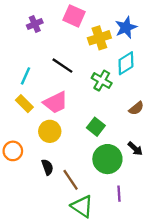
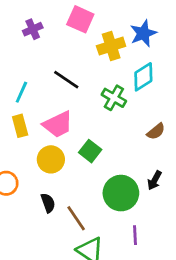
yellow rectangle: (24, 104) -> (20, 126), turned 30
green square: (96, 127) -> (90, 151), moved
black arrow: (135, 149) -> (155, 180), turned 77

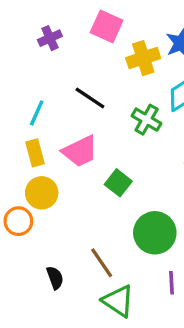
yellow circle: (51, 159) -> (42, 193), moved
black semicircle: (48, 203) -> (55, 278), moved

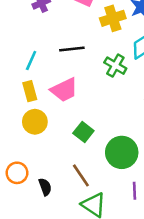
black line: (90, 98) -> (72, 49), turned -40
green square: (118, 183) -> (83, 132), moved
orange circle: (18, 221) -> (17, 173), moved

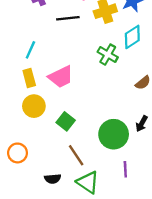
black line: (72, 49) -> (68, 18), moved
green square: (83, 132) -> (66, 121), moved
black semicircle: (45, 187) -> (53, 179), moved, turned 105

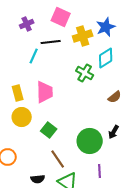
cyan line: (30, 50) -> (34, 56), moved
pink trapezoid: (61, 77) -> (45, 92), turned -65

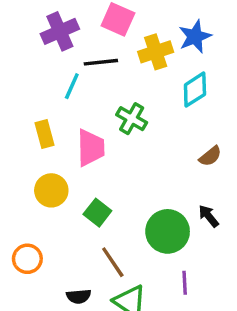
purple cross: (27, 24) -> (60, 31), size x1.5
green cross: (85, 73) -> (132, 119), moved
yellow rectangle: (18, 93) -> (44, 134), moved
black arrow: (114, 132) -> (209, 216), turned 112

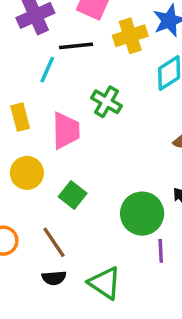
brown line: (113, 262) -> (54, 242), moved
purple line: (185, 283) -> (161, 251), moved

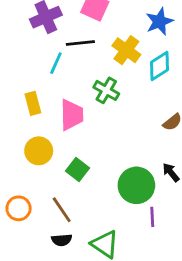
yellow cross: (130, 36) -> (126, 50), moved, turned -36

